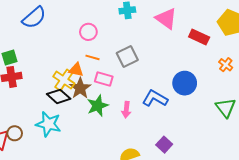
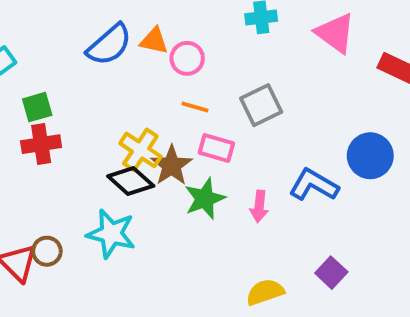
blue semicircle: (34, 18) -> (109, 45), moved
orange triangle: (76, 70) -> (154, 41), moved

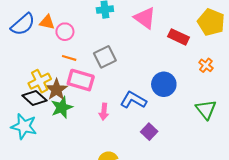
pink rectangle: (216, 148) -> (81, 80), size x1.4
yellow cross: (140, 150) -> (40, 81), turned 30
green star: (205, 199) -> (62, 107), moved
purple square: (331, 273) -> (149, 132), moved

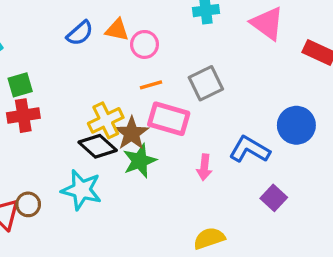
blue semicircle: (23, 24) -> (80, 33), size x0.7
orange line: (69, 58) -> (151, 85), turned -32

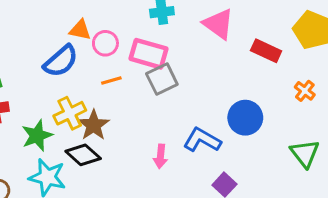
blue semicircle: (80, 33) -> (61, 61), moved, size x1.4
pink rectangle: (169, 119) -> (149, 54), moved
black diamond: (98, 146) -> (83, 155), moved
green star: (140, 161) -> (37, 136), moved

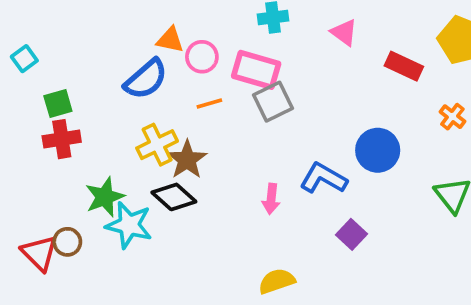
pink triangle: (218, 24) -> (344, 32), size x0.7
green star: (37, 136) -> (105, 197), moved

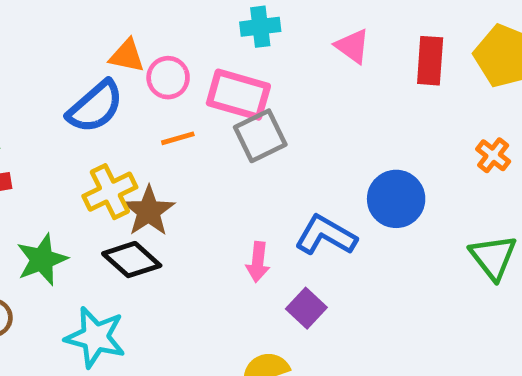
red rectangle: (404, 66) -> (430, 61), moved, turned 69
cyan star: (129, 225) -> (95, 337), moved
purple square: (351, 234) -> (306, 308), moved

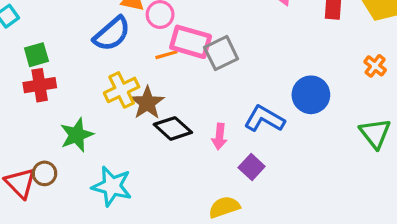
pink rectangle: (238, 95) -> (191, 42), moved
black diamond: (132, 260) -> (173, 128), moved

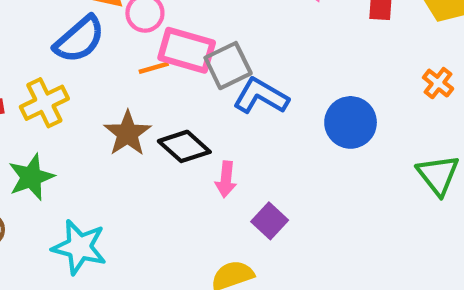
yellow cross: (122, 90) -> (44, 103), moved
blue L-shape: (264, 119) -> (261, 96), moved
black diamond: (173, 128) -> (184, 146), moved

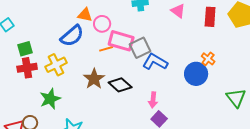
orange cross: (438, 83) -> (208, 59), moved
pink arrow: (226, 179) -> (153, 100), moved

